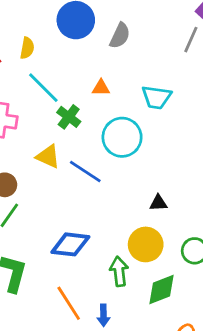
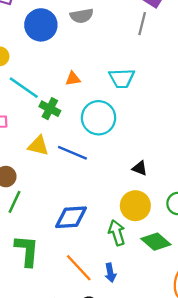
gray semicircle: (120, 36) -> (82, 16), moved, turned 65
black triangle: (158, 203) -> (140, 168), turned 35
green diamond: (162, 290) -> (156, 242), turned 72

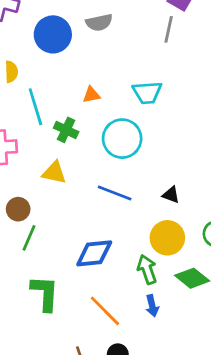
cyan line: (24, 88) -> (35, 107), turned 40
blue line: (72, 153) -> (115, 193), moved
blue arrow: (110, 273) -> (152, 306), moved

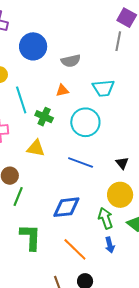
gray semicircle: (99, 23) -> (71, 61), moved
black triangle: (171, 195) -> (122, 163), turned 32

